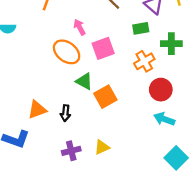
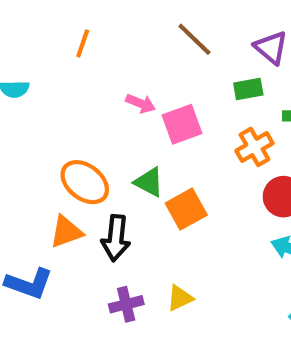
pink arrow: (80, 27) -> (141, 103), moved, turned 140
orange ellipse: (67, 52) -> (85, 182), moved
black arrow: (65, 113) -> (116, 238), size x1.5

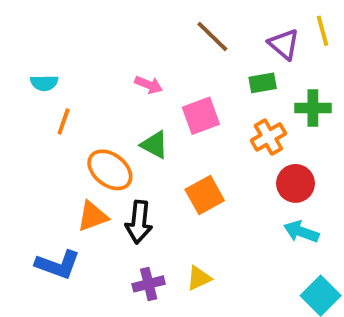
orange line: (83, 43) -> (64, 122), moved
pink arrow: (141, 103) -> (149, 85), moved
green triangle: (149, 182) -> (154, 145), moved

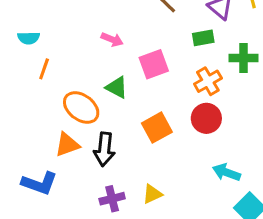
red circle: (296, 183) -> (206, 118), moved
cyan arrow: (301, 232) -> (226, 172), moved

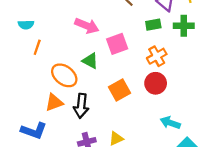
pink arrow: (112, 39) -> (87, 26), size x1.5
green cross: (243, 58) -> (184, 26), moved

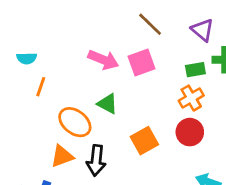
green rectangle: (153, 25) -> (195, 70), moved
pink square: (117, 44) -> (142, 63), moved

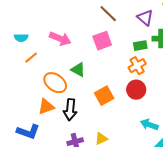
pink arrow: (103, 60) -> (60, 39), moved
orange line: (41, 87) -> (31, 58), turned 32

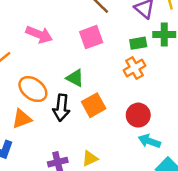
green triangle: (78, 70) -> (75, 78), moved
red circle: (136, 90) -> (138, 115), moved
black arrow: (70, 110) -> (61, 108), moved

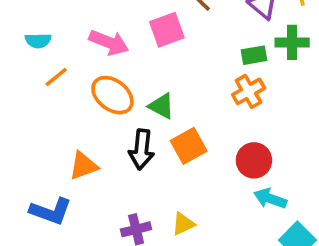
pink square: (91, 37) -> (167, 30), moved
orange ellipse: (33, 89) -> (112, 95), moved

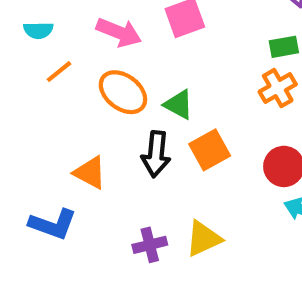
orange triangle: (83, 166) -> (90, 173), turned 48
yellow triangle: (183, 224) -> (203, 239), size x1.4

